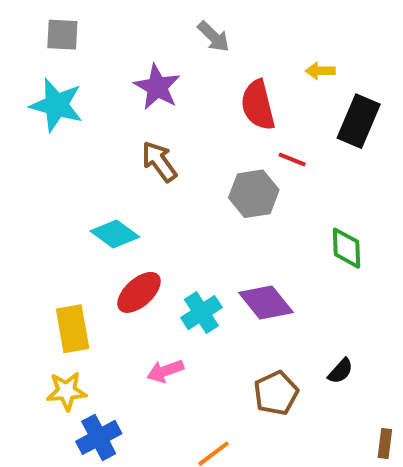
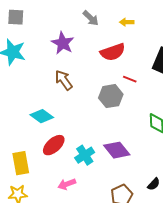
yellow arrow: (320, 71) -> (127, 22), moved
red semicircle: (258, 105) -> (113, 52), turned -95

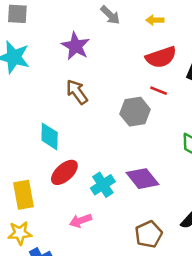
red semicircle: (113, 52) -> (161, 57), moved
cyan diamond: (42, 116) -> (50, 136), turned 55

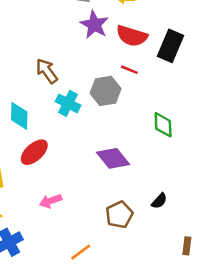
purple star: (76, 46) -> (94, 25), moved
red semicircle: (161, 57) -> (132, 36), turned 36
cyan cross: (103, 185) -> (68, 103), moved, turned -30

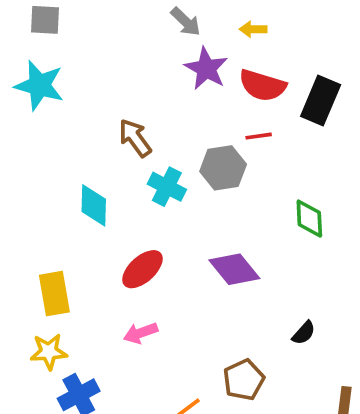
red line: (129, 70) -> (259, 136), turned -30
red ellipse: (34, 152) -> (142, 269), moved
brown pentagon: (119, 215) -> (244, 380), moved

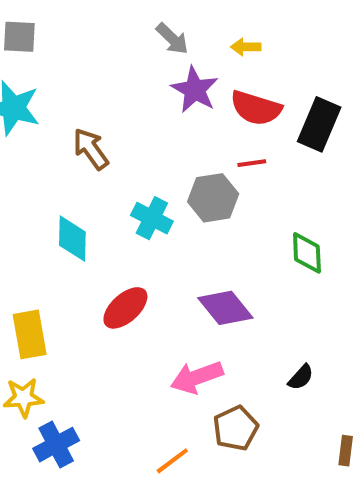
brown arrow: (135, 138) -> (91, 149), moved
pink arrow: (141, 333) -> (197, 377), moved, size x1.4

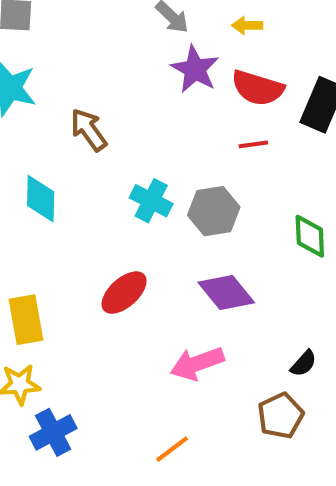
gray hexagon: (213, 198) -> (214, 211), moved
cyan diamond: (72, 239) -> (41, 199), moved
brown pentagon: (236, 428) -> (281, 416), moved

